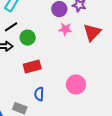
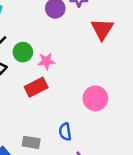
pink star: (65, 29) -> (46, 61), moved
blue semicircle: (39, 94) -> (65, 132), moved

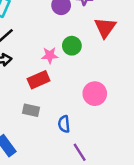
green circle: (23, 52) -> (72, 46), moved
gray rectangle: (31, 142) -> (31, 110), moved

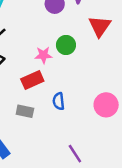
pink circle: (95, 94) -> (106, 105), moved
blue semicircle: (64, 124) -> (59, 101), moved

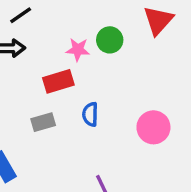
gray rectangle: (25, 111) -> (43, 122), turned -35

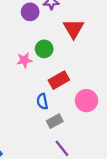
red rectangle: (58, 81) -> (59, 80), moved
gray rectangle: (43, 122) -> (55, 121), moved

